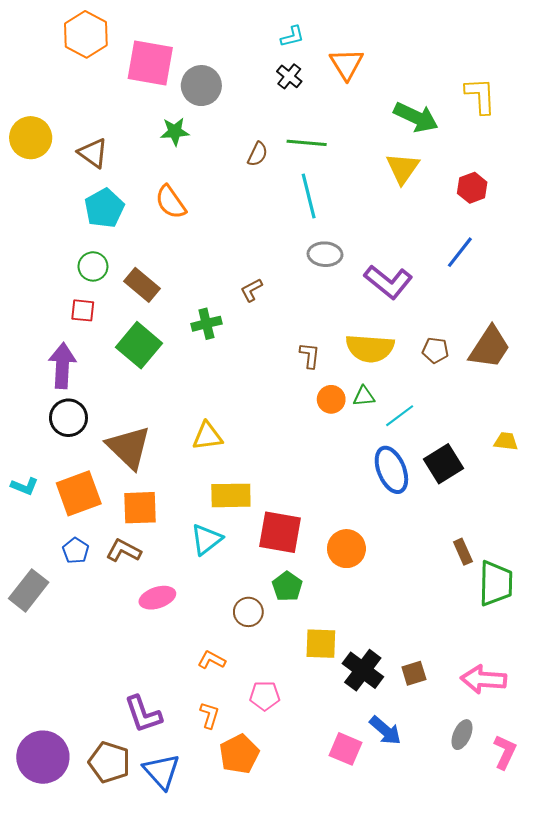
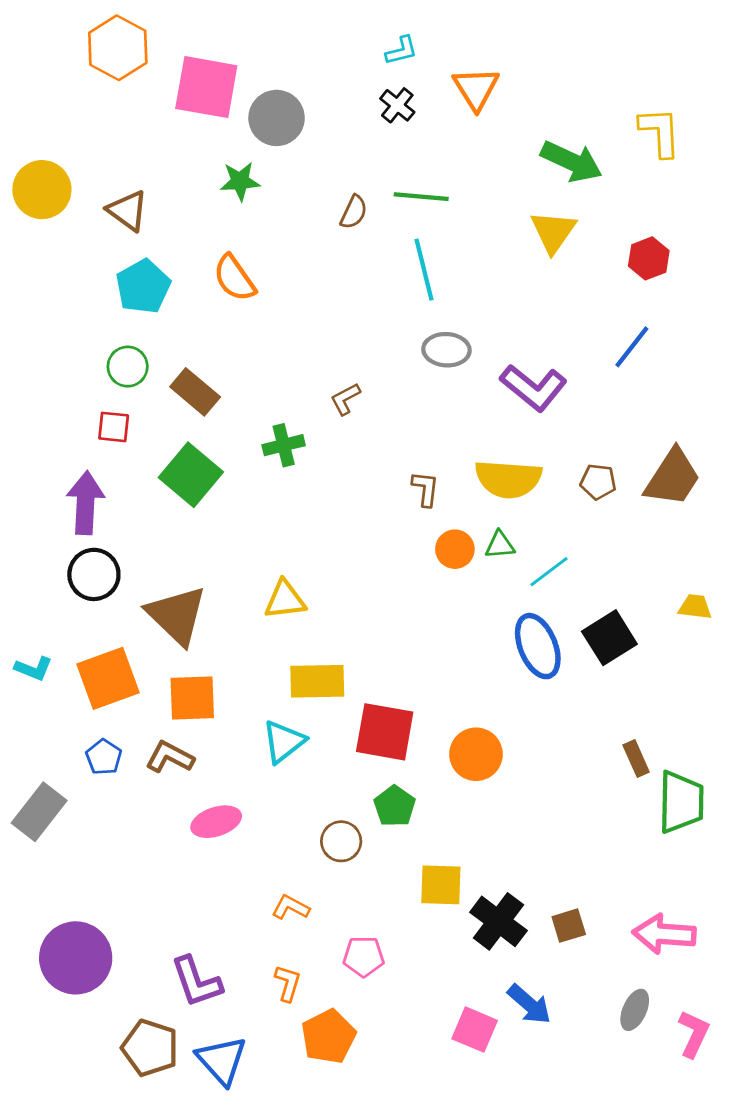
purple circle: (43, 757) -> (76, 958), moved

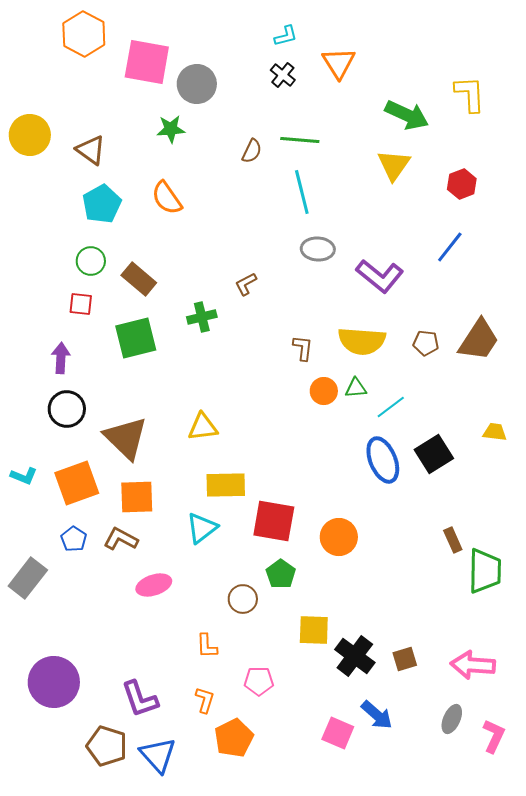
green square: (191, 475) -> (136, 338), turned 36
purple arrow: (85, 503) -> (61, 358), size x0.7
orange L-shape: (291, 907) -> (207, 646), turned -120

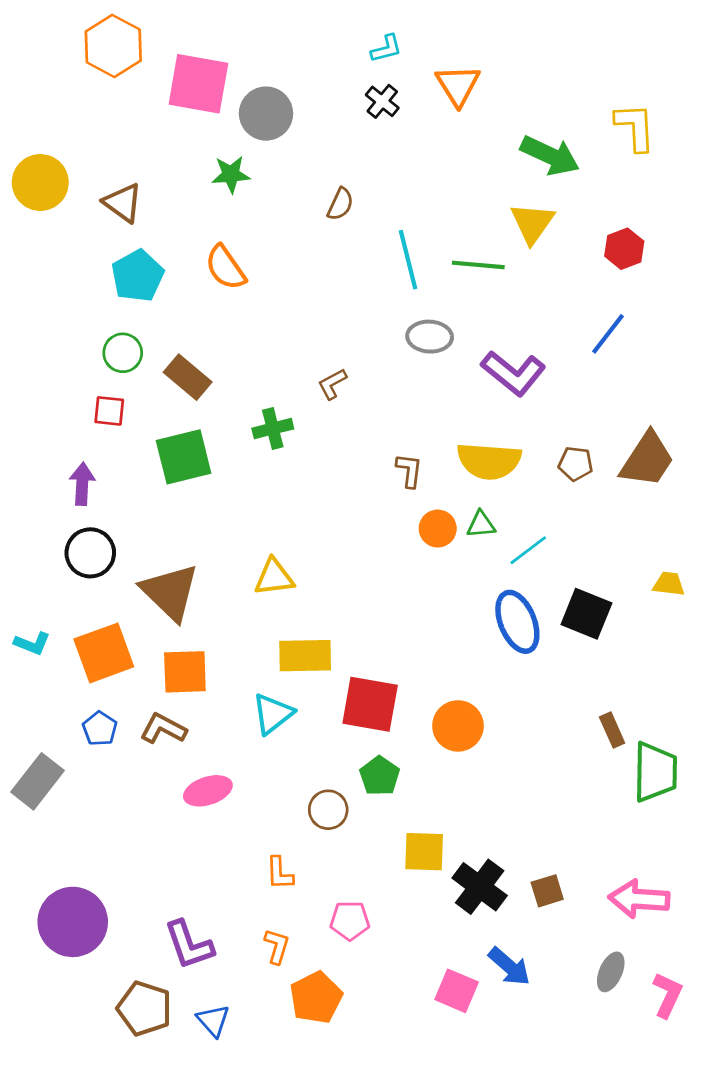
green line: (300, 140) -> (478, 265), moved
black square: (434, 454) -> (586, 614), turned -36
blue triangle: (158, 755) -> (213, 1021), size x0.7

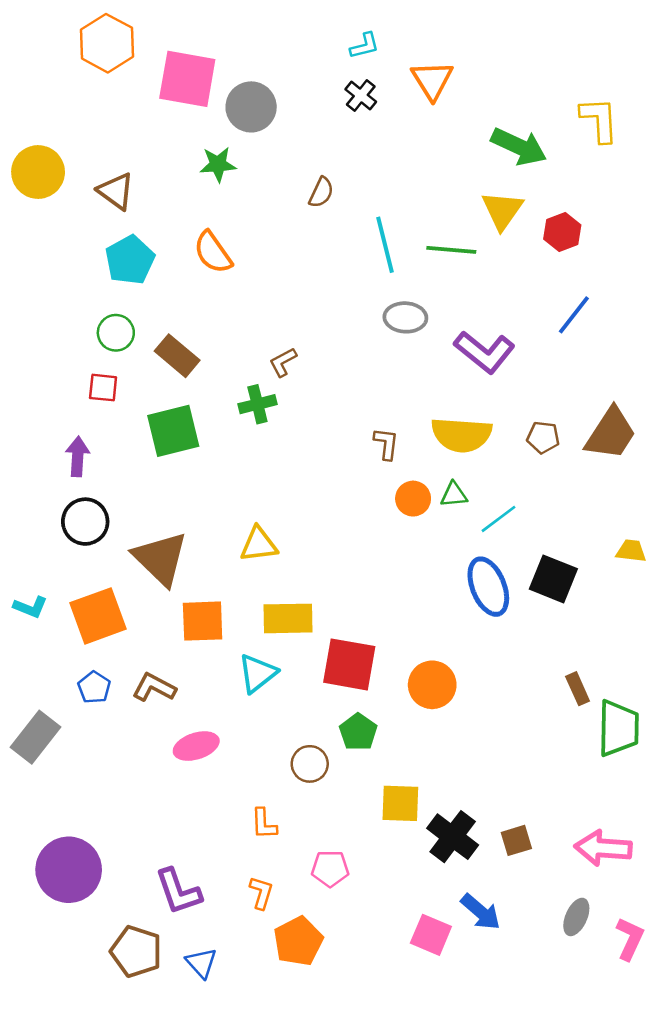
red hexagon: (624, 249) -> (562, 232), moved
brown L-shape: (332, 384) -> (283, 362), moved
orange square: (185, 672) -> (203, 621), moved

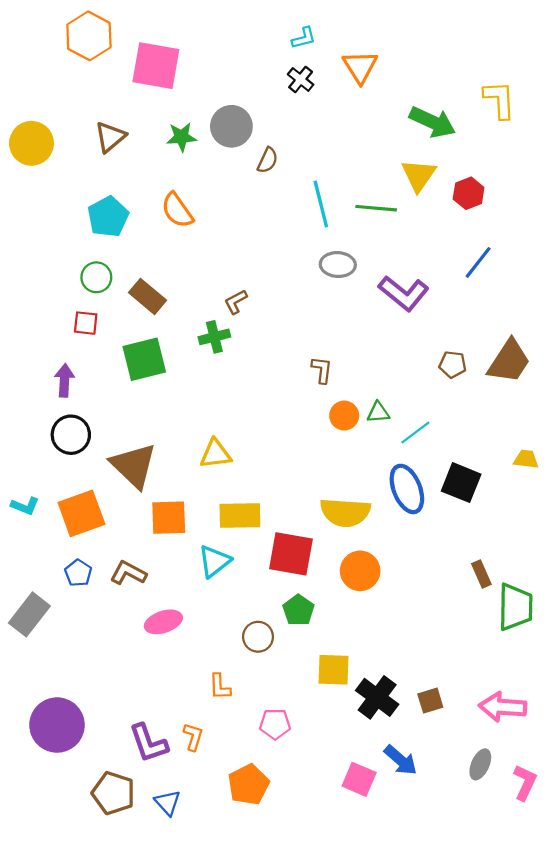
gray circle: (251, 107) -> (231, 126), moved
brown triangle: (116, 191) -> (110, 137), moved, turned 44
yellow semicircle: (462, 435) -> (345, 512), moved
orange L-shape: (261, 893) -> (193, 737), moved

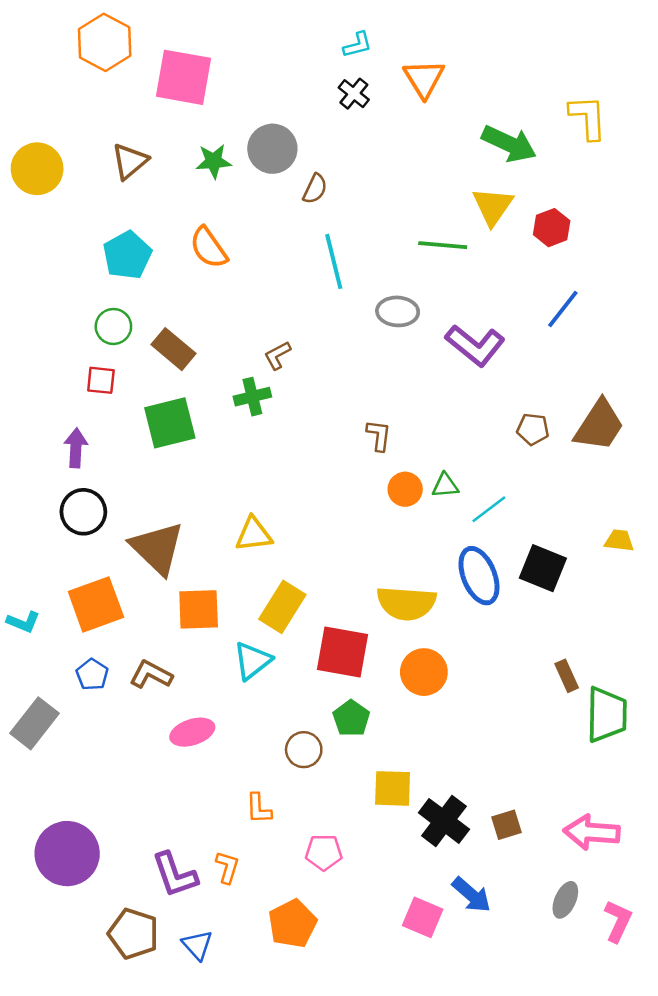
cyan line: (321, 204) -> (334, 261), moved
cyan L-shape: (25, 506) -> (23, 622), moved
yellow rectangle: (240, 516) -> (282, 607), turned -57

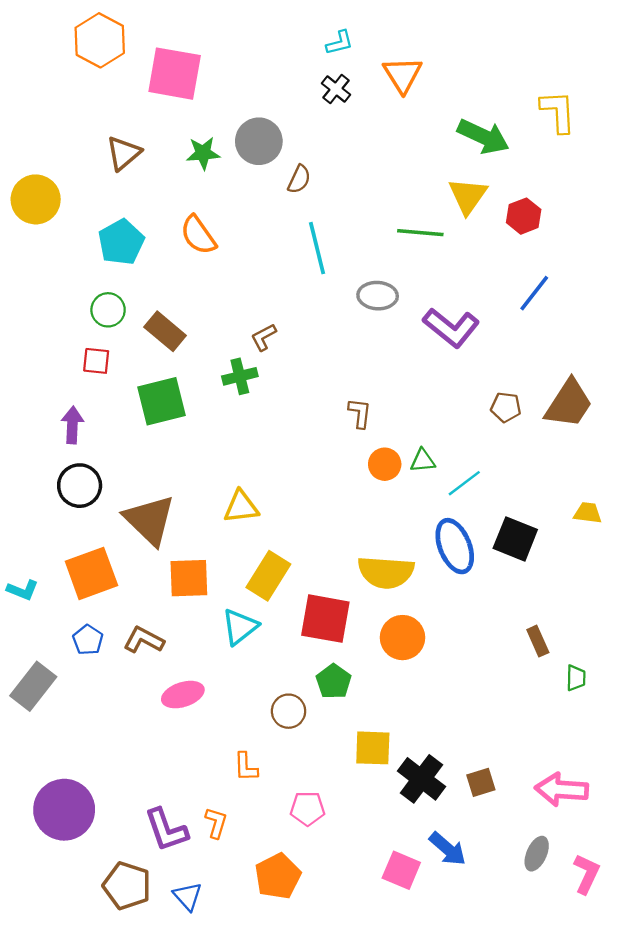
yellow circle: (37, 169) -> (36, 199), moved
green trapezoid: (607, 715) -> (576, 678), size x0.5

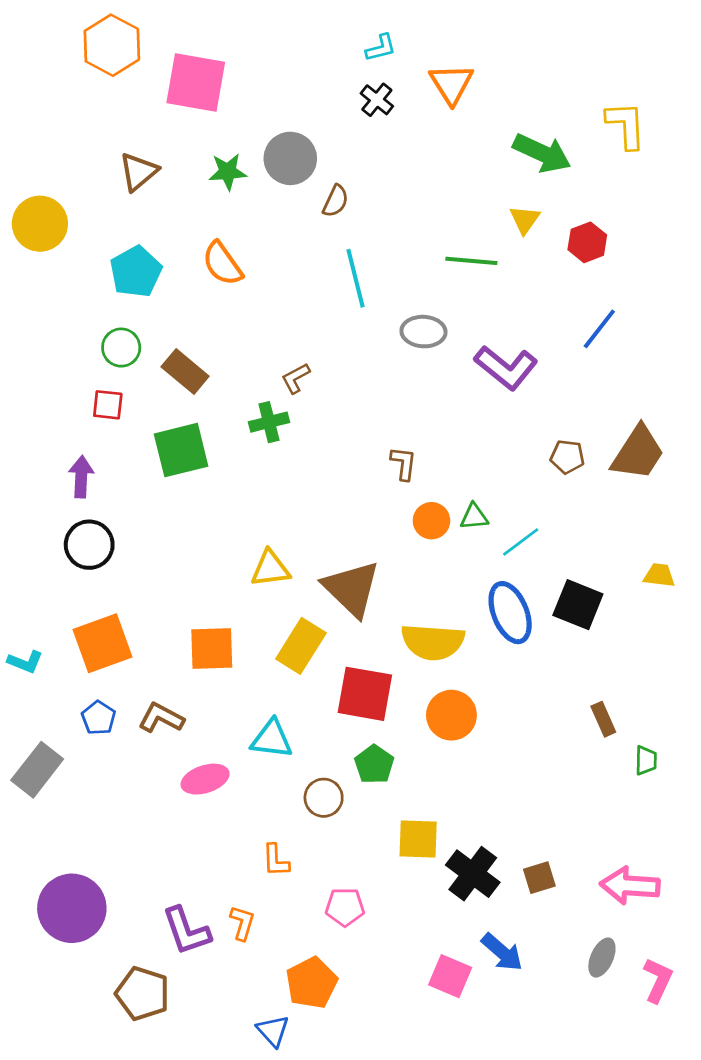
yellow triangle: (468, 196) -> (525, 220), size x0.7
brown triangle: (150, 520) -> (352, 589), moved
cyan triangle: (240, 627) -> (272, 739), moved, turned 45
blue triangle: (188, 896) -> (273, 1031), moved

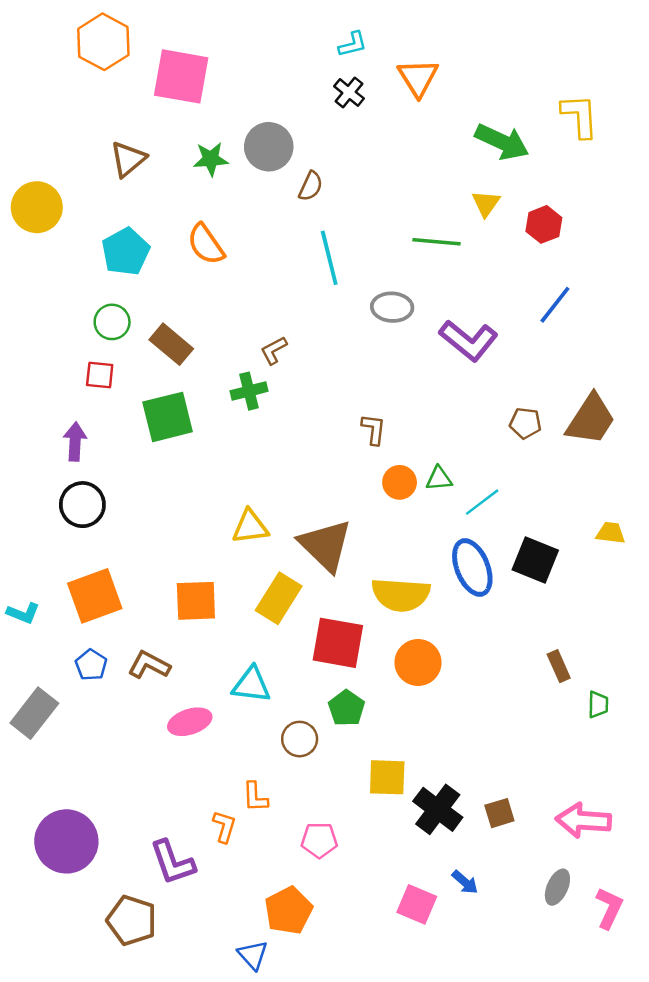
orange L-shape: (242, 923) -> (224, 827), moved
blue arrow: (502, 952) -> (465, 882), size x0.7

